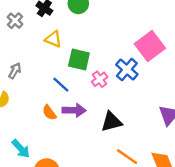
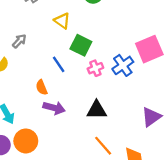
purple arrow: (74, 110) -> (54, 108), moved

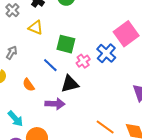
yellow triangle: (62, 21) -> (36, 28), moved
orange semicircle: (42, 87) -> (29, 85), moved
black triangle: (97, 110) -> (70, 84), moved

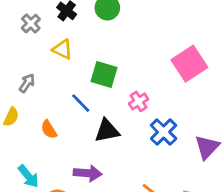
blue cross: (106, 53) -> (164, 132), moved
pink cross: (83, 61) -> (139, 101), moved
purple arrow: (55, 104) -> (88, 173), moved

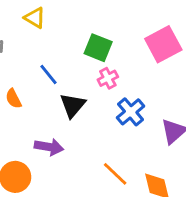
green square: (104, 74) -> (98, 48), moved
black triangle: (107, 131) -> (73, 105), turned -44

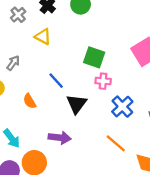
pink cross: (108, 78) -> (103, 81), turned 35
orange line: (115, 174) -> (116, 143), moved

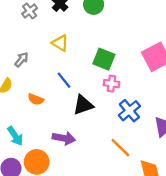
yellow triangle: (43, 37) -> (60, 43), moved
orange semicircle: (30, 101) -> (36, 99), turned -42
black triangle: (77, 104) -> (83, 105), turned 30

